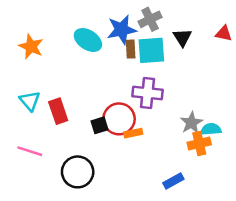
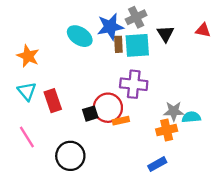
orange star: (31, 46) -> (28, 56), moved
gray star: (191, 123) -> (174, 111), turned 30
orange cross: (199, 143) -> (167, 130), moved
pink line: (30, 151) -> (27, 137), turned 40

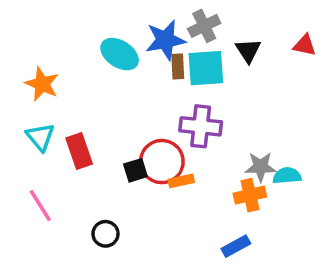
black circle: (70, 156) -> (105, 234), size x0.6

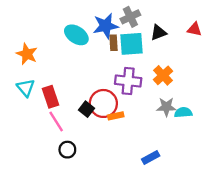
black triangle: (248, 51) -> (158, 33), turned 42
black square: (135, 170) -> (86, 109), turned -35
orange cross: (250, 195) -> (163, 75), moved, turned -30
pink line: (40, 206) -> (56, 121), moved

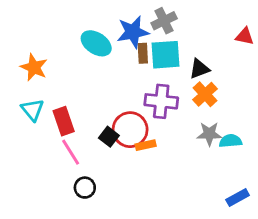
black triangle: (158, 33) -> (199, 69), moved
blue rectangle: (151, 157) -> (238, 197), moved

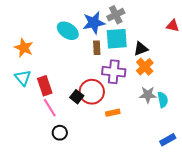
brown rectangle: (143, 53) -> (97, 48), moved
cyan semicircle: (230, 141) -> (163, 100), turned 84
orange rectangle: (146, 145) -> (113, 113), moved

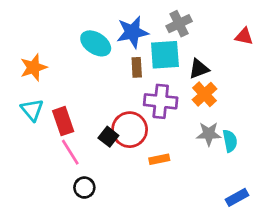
gray cross: (116, 15) -> (179, 24), moved
orange star: (24, 48) -> (34, 67), turned 30

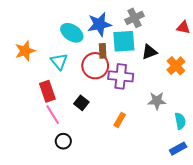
orange cross: (204, 94) -> (176, 66), moved
cyan triangle: (32, 110) -> (59, 61), moved
red circle: (130, 130) -> (95, 66), moved
cyan semicircle: (230, 141) -> (180, 121), moved
orange rectangle: (159, 159) -> (120, 120), turned -48

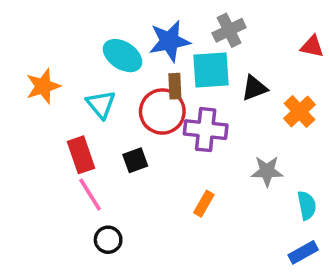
black square: (81, 103) -> (135, 160), moved, turned 32

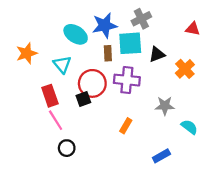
red circle: (162, 112) -> (92, 83), moved
cyan semicircle: (307, 205) -> (189, 127), turned -42
blue rectangle: (303, 252) -> (161, 156), moved

